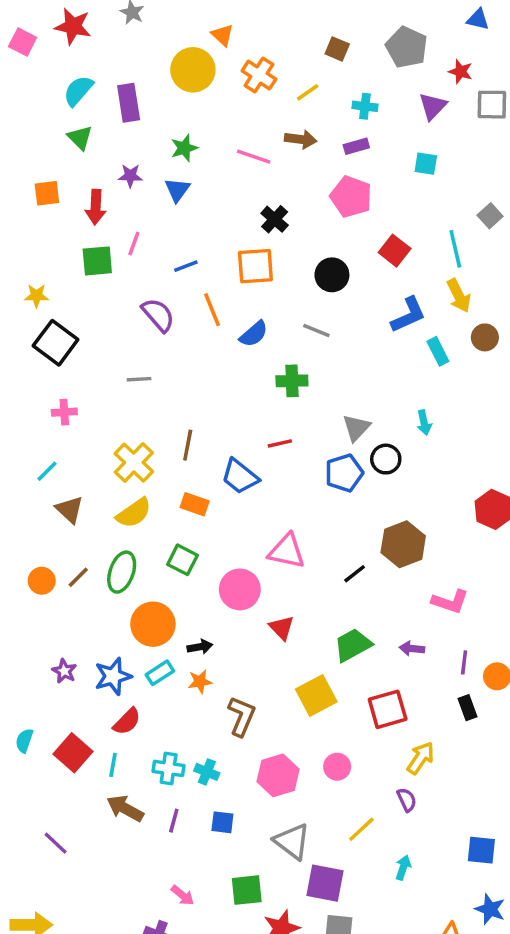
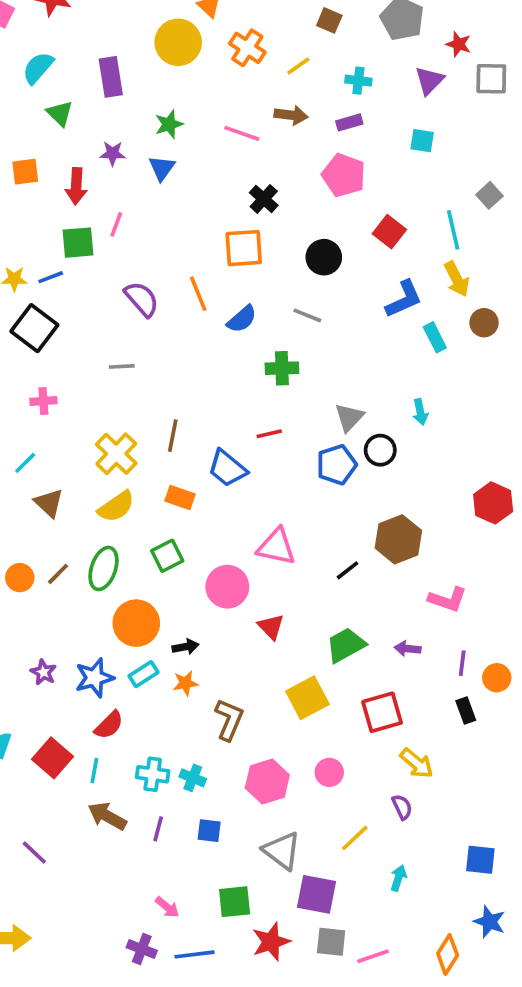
cyan semicircle: (78, 91) -> (38, 68), moved
blue line: (186, 266) -> (51, 277), moved
green square: (182, 560) -> (167, 556), turned 36
yellow arrow: (421, 758) -> (417, 763), turned 96

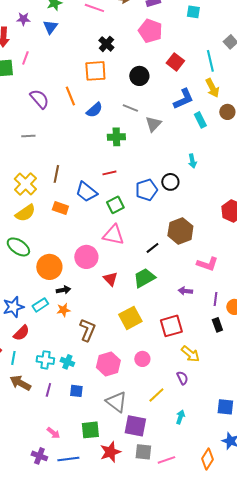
gray triangle: (349, 417) -> (153, 124), moved
green square: (167, 556) -> (115, 205), moved
green ellipse: (103, 568) -> (18, 247), turned -75
orange circle: (136, 623) -> (49, 267), moved
green trapezoid: (346, 645) -> (144, 278), moved

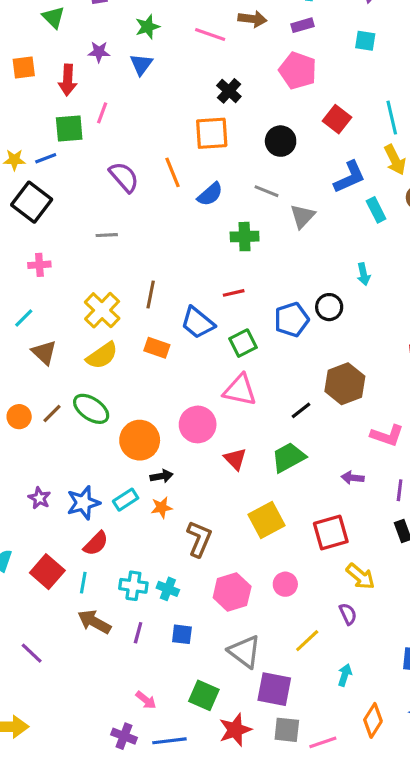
green square: (90, 430) -> (204, 695), turned 30
orange diamond: (207, 459) -> (373, 720), moved

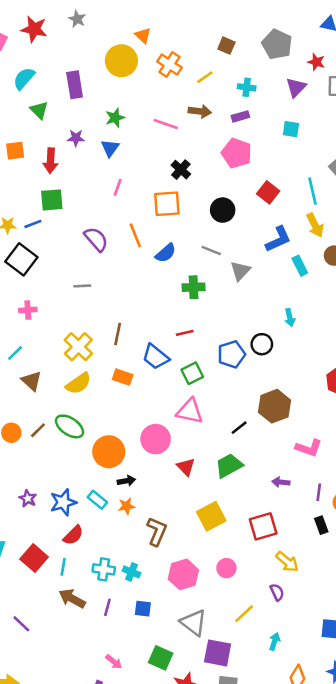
pink line: (102, 113) -> (118, 187), moved
cyan rectangle: (126, 500) -> (97, 500), turned 72

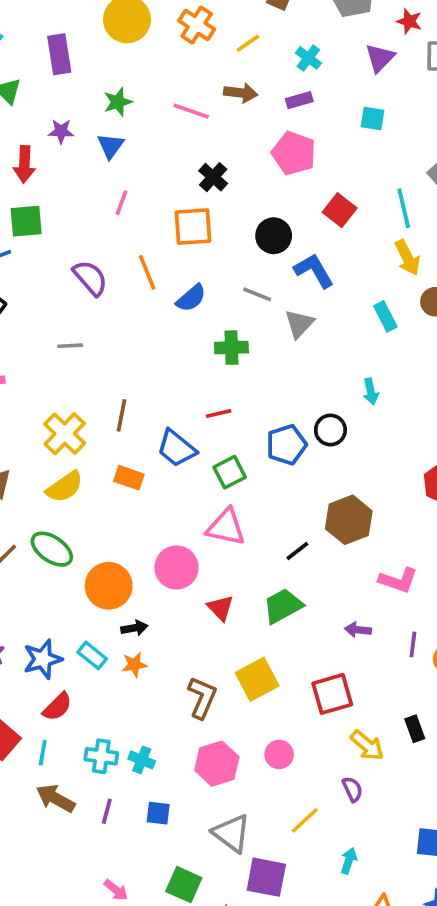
cyan cross: (247, 87) -> (308, 58), turned 30
blue L-shape: (278, 239) -> (314, 271), moved, turned -96
black rectangle: (321, 525) -> (415, 729), moved
brown L-shape: (157, 531) -> (202, 698), moved

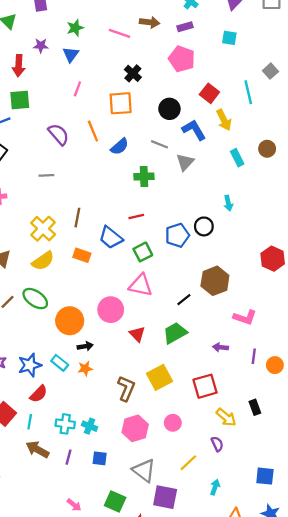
yellow arrow: (407, 258) -> (224, 120), moved

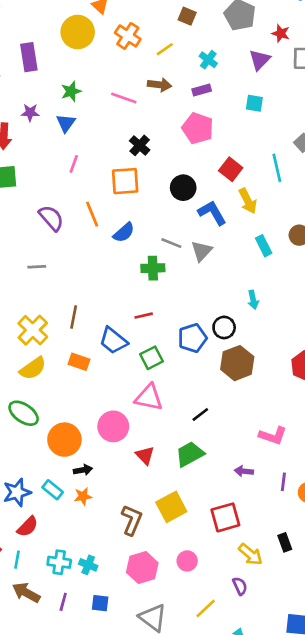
gray line: (159, 144) -> (171, 243), moved
brown hexagon: (215, 281) -> (237, 363), moved

